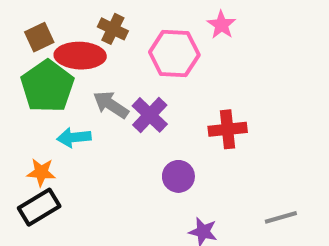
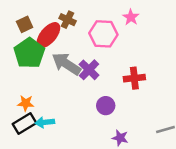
red ellipse: (80, 56) -> (48, 35), turned -52
gray arrow: (111, 105) -> (66, 64), size x1.4
cyan arrow: (74, 137) -> (45, 122), moved

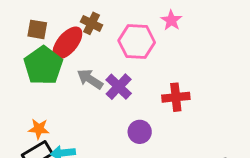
brown square: (25, 24) -> (37, 29), turned 35
gray arrow: (66, 64) -> (90, 79), size x0.7

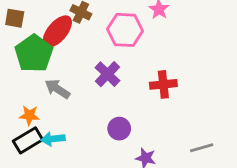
brown square: (37, 29) -> (15, 18), moved
gray arrow: (90, 79) -> (57, 89), moved
purple circle: (140, 132) -> (119, 129), moved

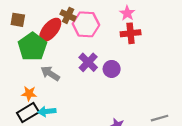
pink hexagon: (125, 30) -> (86, 24), moved
red cross: (163, 84) -> (131, 33), moved
purple circle: (119, 129) -> (112, 69), moved

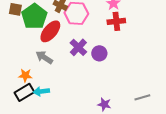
red ellipse: (50, 30) -> (50, 31), moved
green pentagon: (32, 47) -> (34, 16), moved

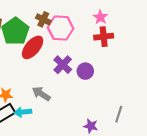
gray arrow: (44, 57) -> (41, 94), moved
gray line: (142, 97) -> (119, 114), moved, turned -56

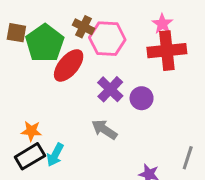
red cross: (104, 37) -> (167, 51), size x1.4
gray arrow: (41, 94) -> (104, 129), moved
cyan arrow: (23, 112) -> (55, 155), turned -56

